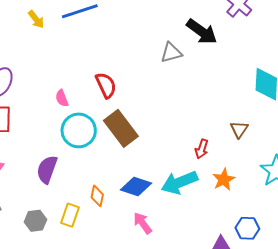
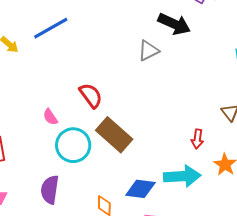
cyan arrow: (179, 182) -> (182, 176), turned -150

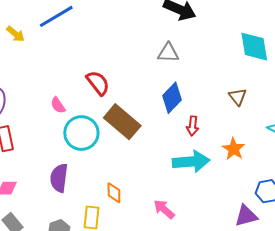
gray triangle: (148, 51) -> (168, 53), moved, turned 30
red arrow: (197, 139) -> (193, 126), moved
blue diamond: (140, 189) -> (172, 98), moved, turned -52

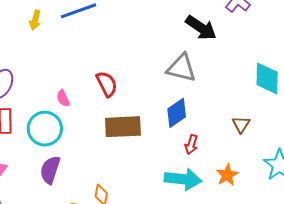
yellow arrow: (15, 34) -> (35, 20), turned 54
gray triangle: (168, 53) -> (181, 68), size x1.4
brown rectangle: (122, 122) -> (123, 127), turned -54
cyan circle: (81, 133) -> (45, 129), moved

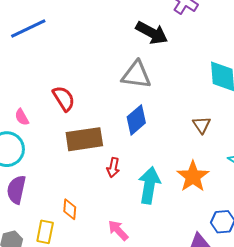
red arrow: (191, 144) -> (113, 167), moved
orange star: (227, 175) -> (193, 176), size x1.4
cyan arrow: (183, 179) -> (149, 185), turned -81

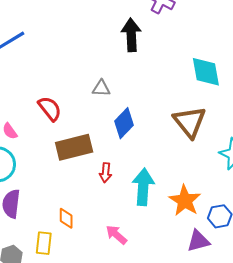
black arrow: (152, 33) -> (131, 35), turned -116
gray triangle: (136, 75) -> (101, 88), moved, size x0.6
brown triangle: (202, 125) -> (190, 122), size x1.8
orange star: (193, 176) -> (185, 201), moved

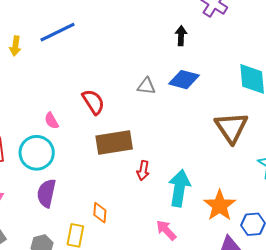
black arrow: (131, 35) -> (181, 36), size x0.6
blue diamond: (124, 123) -> (184, 80), moved, turned 56
pink arrow: (116, 235) -> (166, 230), moved

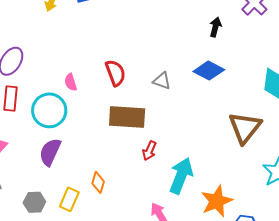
gray triangle: (146, 86) -> (162, 81), moved

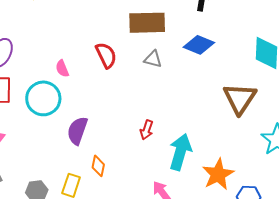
brown rectangle: (127, 117) -> (147, 23), moved
purple semicircle: (50, 152) -> (77, 131), moved

